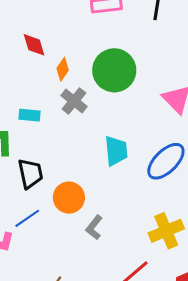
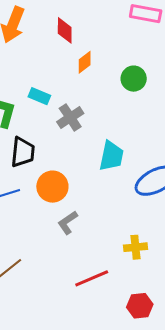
green circle: (114, 70) -> (134, 79), size x0.6
gray cross: (74, 101) -> (70, 118), moved
yellow cross: (166, 231) -> (135, 247), size x0.7

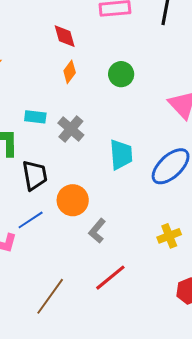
red diamond: (65, 30) -> (65, 36), moved
red line: (92, 278) -> (110, 278), moved

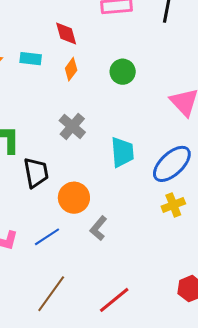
cyan rectangle: (35, 117) -> (31, 59), moved
blue line: (31, 220) -> (47, 237), moved
yellow cross: (169, 236) -> (173, 205), moved
red line: (110, 278) -> (114, 300), moved

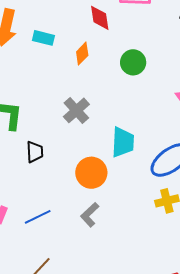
red diamond: (66, 34) -> (100, 18), moved
black trapezoid: (36, 173) -> (35, 152), size x0.7
orange circle: (74, 198) -> (91, 173), moved

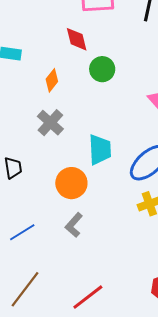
red diamond: (100, 18) -> (77, 39), moved
orange diamond: (82, 54) -> (52, 80), moved

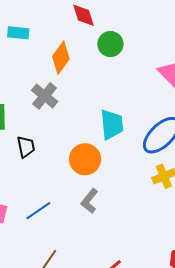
orange diamond: (52, 80) -> (61, 58), size x1.4
gray cross: (50, 123) -> (45, 96), moved

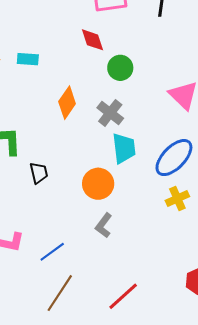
orange diamond: (61, 58) -> (67, 103), moved
gray cross: (45, 96) -> (110, 113), moved
blue line: (38, 211) -> (52, 252), moved

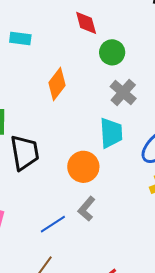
gray cross: (110, 113) -> (123, 92), moved
black trapezoid: (39, 173) -> (25, 153), size x1.6
blue line: (52, 252) -> (53, 224), moved

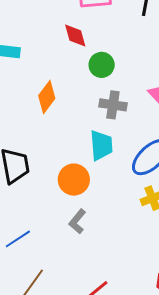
gray cross: (123, 92) -> (113, 105), turned -32
blue line: (53, 224) -> (18, 239), moved

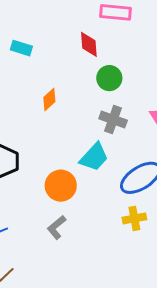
orange diamond: (47, 97) -> (49, 99), size x0.7
cyan trapezoid: (101, 145) -> (94, 157), turned 36

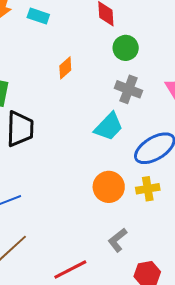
orange circle: (61, 186) -> (109, 187), moved
gray L-shape: (56, 227) -> (117, 240), moved

